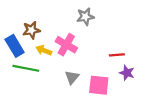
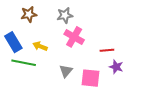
gray star: (85, 17) -> (65, 15), moved
brown star: (31, 30) -> (29, 14), moved
pink cross: (66, 45) -> (74, 37), moved

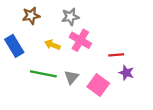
yellow arrow: (40, 46) -> (52, 45), moved
green line: (24, 63) -> (43, 74), moved
pink square: (91, 78) -> (98, 85), turned 30

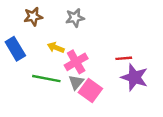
pink cross: (80, 40) -> (76, 62), moved, turned 30
purple star: (126, 73) -> (134, 77), size x1.6
pink square: (98, 85) -> (90, 90), moved

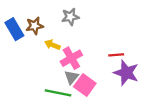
brown star: (33, 17) -> (34, 26), moved
blue rectangle: (15, 49) -> (14, 29), moved
green line: (46, 79) -> (58, 93), moved

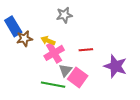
brown star: (34, 26) -> (24, 39), moved
red line: (116, 55) -> (86, 50), moved
pink cross: (71, 58) -> (54, 53), moved

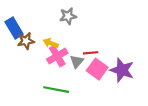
gray triangle: (65, 70) -> (77, 61), moved
pink square: (78, 77) -> (97, 69), moved

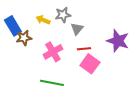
yellow arrow: (51, 43) -> (43, 20), moved
gray triangle: (77, 61) -> (77, 29), moved
purple star: (122, 70) -> (118, 41), moved

